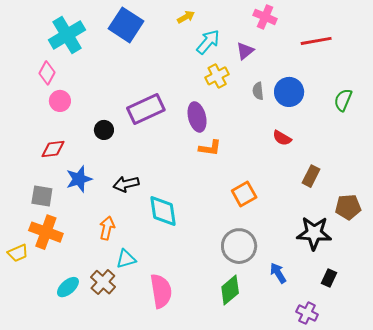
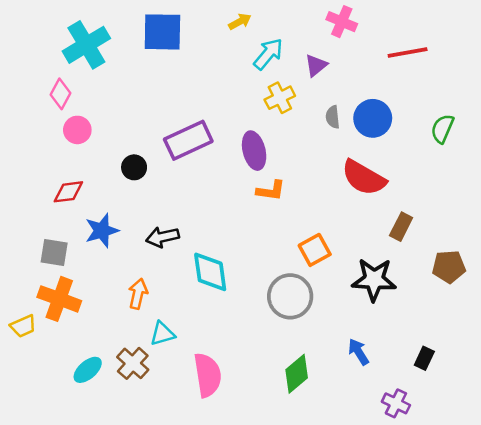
blue square: (126, 25) -> (162, 32), turned -32
red semicircle: (282, 138) -> (364, 178), size x1.8
black star: (314, 233) -> (374, 280), moved
gray circle: (239, 246) -> (290, 296), moved

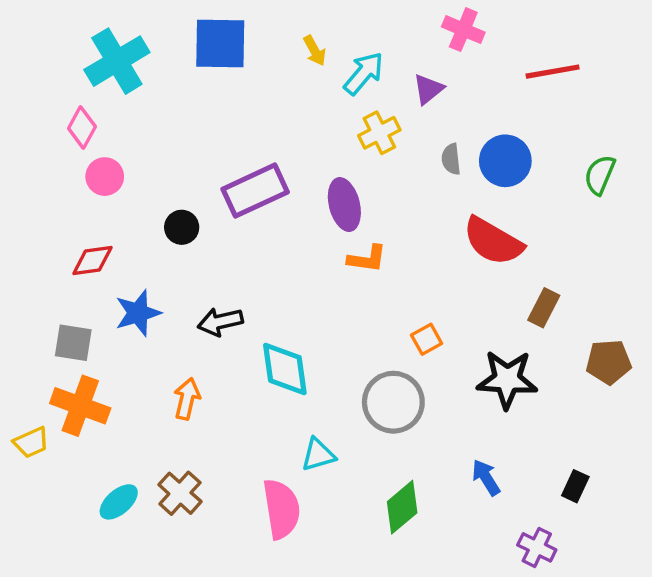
yellow arrow: (240, 22) -> (315, 51), moved, turned 90
orange square: (315, 250) -> (427, 339), size x0.7
cyan triangle: (162, 334) -> (318, 455), moved

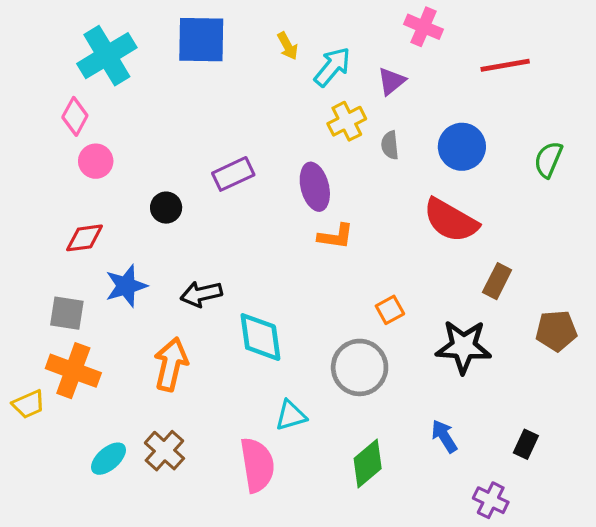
gray semicircle: (451, 159) -> (390, 145), moved
purple rectangle: (255, 191) -> (233, 174), size x0.7
orange arrow: (187, 399) -> (171, 364), size x1.4

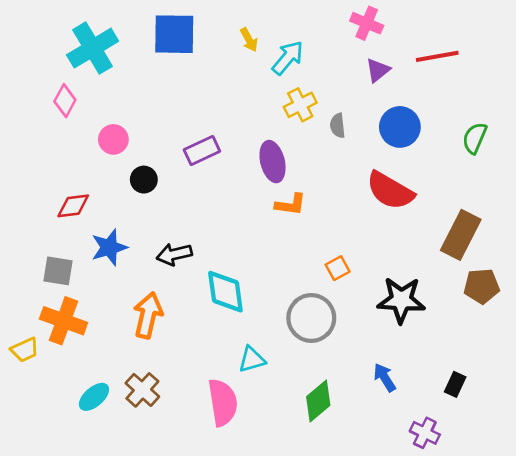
purple triangle: (392, 81) -> (378, 70), moved
pink circle: (96, 161) -> (113, 139), moved
brown rectangle: (497, 281) -> (461, 235), moved, size x1.6

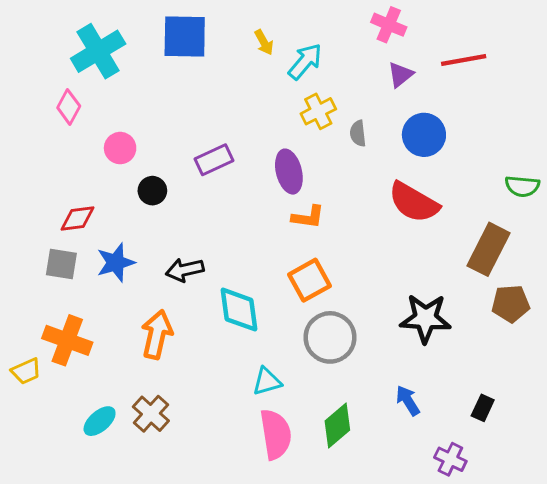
green semicircle: (475, 138) -> (522, 186), moved, turned -108
orange square: (338, 268) -> (309, 280), moved, size x1.6
gray square: (58, 271) -> (61, 264), moved
pink semicircle: (223, 402) -> (276, 434), moved

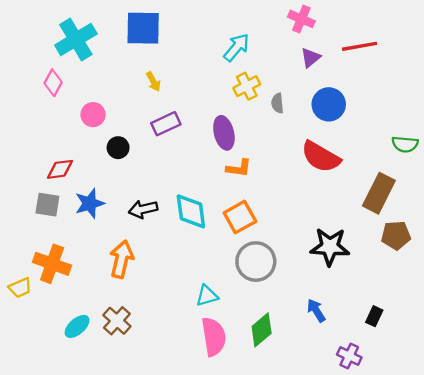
yellow arrow: (264, 42) -> (153, 82), moved
cyan diamond: (239, 310) -> (191, 211), moved

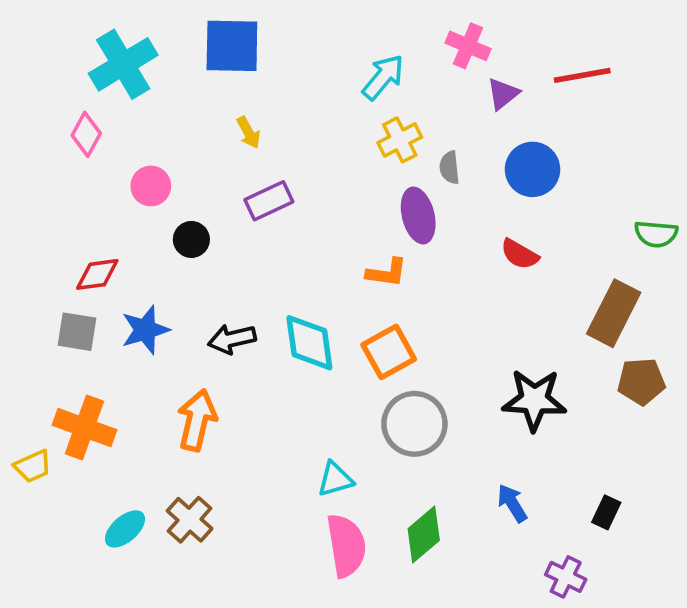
pink cross: (301, 19) -> (468, 46), moved
purple ellipse: (224, 133) -> (418, 215), moved
red semicircle: (321, 157) -> (520, 254), size x0.6

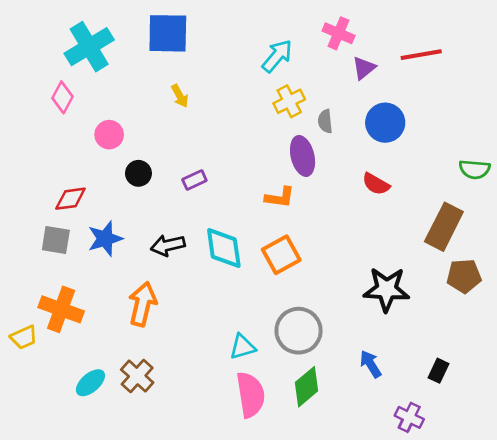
purple rectangle: (269, 201) -> (194, 180), moved, size x0.7
gray circle: (414, 424) -> (299, 331), moved

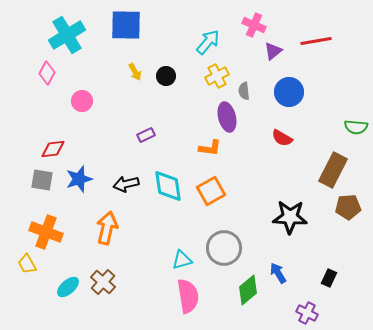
black circle: (138, 173) -> (166, 76), moved
yellow trapezoid: (24, 337) -> (27, 264), moved, turned 85
green diamond: (307, 387) -> (248, 290), moved

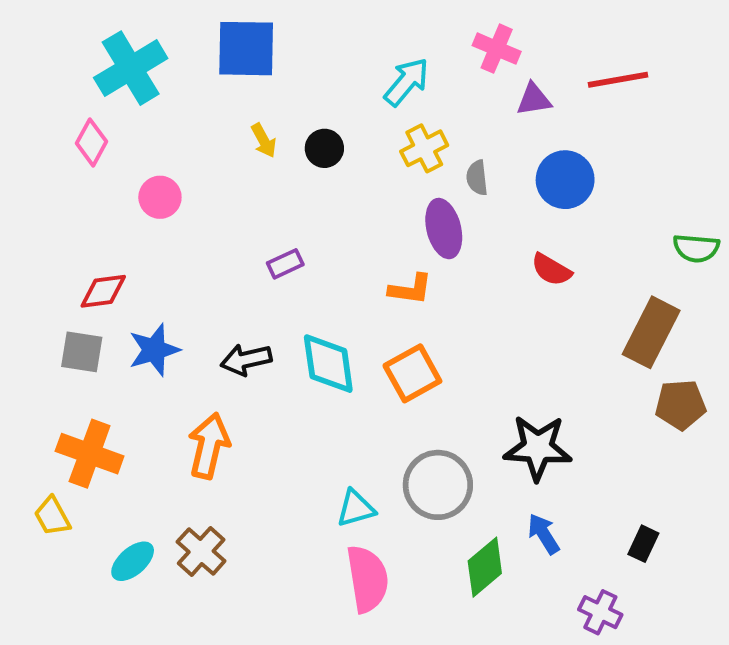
purple triangle: (273, 51) -> (534, 99), turned 30
black star: (290, 217) -> (538, 448), moved

